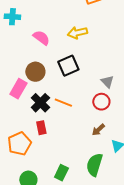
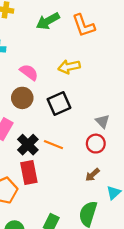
brown circle: (35, 72) -> (22, 98), moved
red rectangle: (41, 128) -> (29, 173), size x1.5

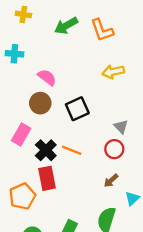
yellow arrow: (69, 67) -> (113, 72), moved

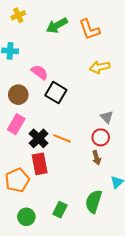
yellow cross: (23, 14) -> (18, 15), turned -32
brown circle: (40, 103) -> (18, 95), moved
black square: (77, 109) -> (56, 93), moved, turned -35
brown arrow: (111, 181) -> (97, 158), moved, turned -64

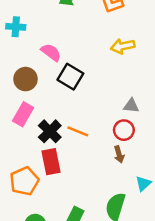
gray triangle: (107, 117) -> (131, 106), turned -40

